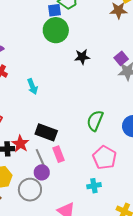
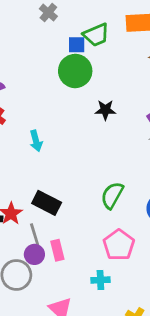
pink rectangle: (58, 154) -> (57, 250), moved

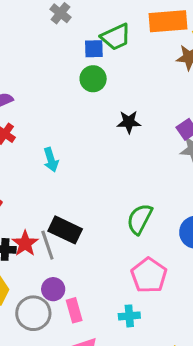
green circle: (75, 71) -> (93, 79), size x0.7
gray line: (35, 236) -> (47, 245), moved
pink rectangle: (57, 250) -> (74, 310), moved

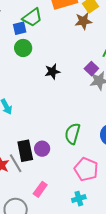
black rectangle: (65, 230) -> (25, 151), turned 65
purple circle: (53, 289) -> (42, 149), moved
pink rectangle: (74, 310) -> (40, 189), moved, turned 63

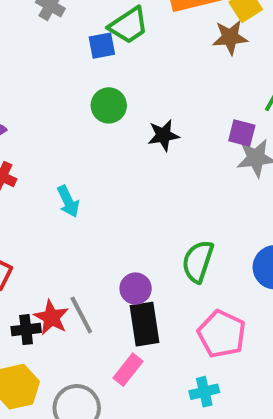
green circle: (23, 48) -> (109, 105), moved
purple square: (91, 69) -> (242, 133), turned -32
black rectangle: (25, 151) -> (144, 324), moved

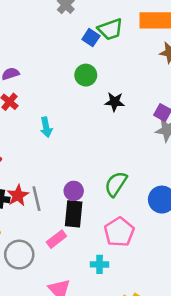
blue square: (102, 46) -> (91, 38), turned 30

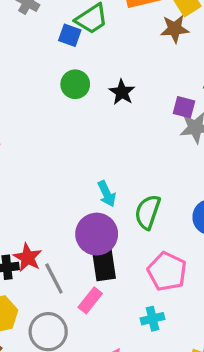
black star: (115, 102) -> (122, 92), moved, turned -30
cyan arrow: (46, 127) -> (107, 194), moved
purple circle: (74, 191) -> (97, 234), size x1.6
gray line: (36, 199) -> (54, 279), moved

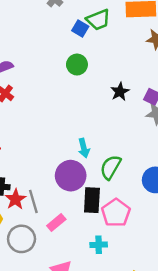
black star: (122, 92) -> (120, 92), moved
red star: (28, 257) -> (15, 199), moved
black rectangle: (104, 263) -> (92, 200), moved

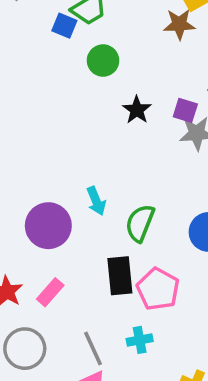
green circle: (77, 65) -> (103, 61), moved
purple circle: (71, 176) -> (48, 226), moved
gray line: (33, 201) -> (93, 348), moved
pink rectangle: (56, 223) -> (50, 292), moved

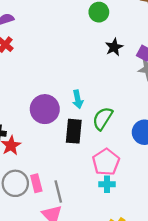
black rectangle: (120, 276) -> (74, 131), moved
pink rectangle: (50, 292) -> (36, 183), moved, turned -66
cyan cross: (140, 340) -> (107, 184), moved

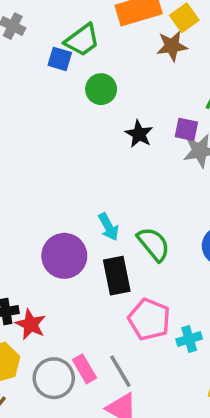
green semicircle: (103, 118) -> (153, 244), turned 125
pink pentagon: (106, 162) -> (149, 319), moved

